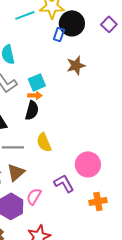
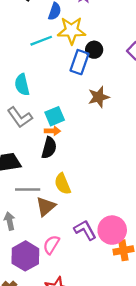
black circle: (72, 23) -> (94, 50), size x0.6
blue rectangle: (59, 34) -> (79, 62), size x1.5
pink circle: (88, 164) -> (112, 230), moved
brown triangle: (16, 172) -> (46, 206), moved

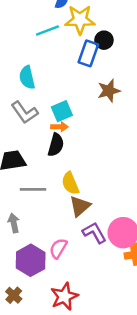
brown triangle: (46, 206) -> (80, 206), moved

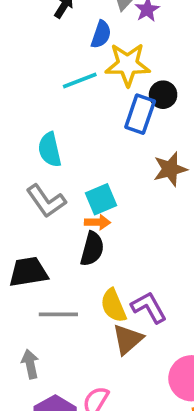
purple L-shape: (94, 233) -> (149, 307), moved

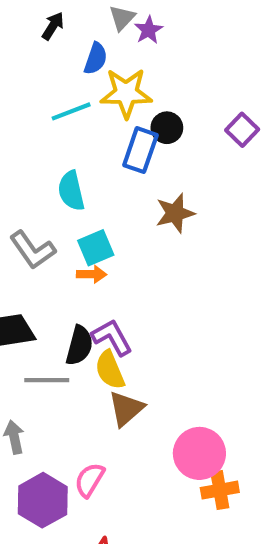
cyan semicircle: (50, 150) -> (71, 191), moved
black semicircle: (92, 249) -> (79, 346), moved
purple L-shape: (149, 307) -> (112, 337), moved

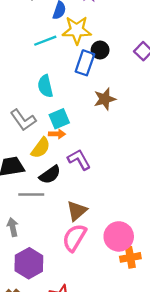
purple L-shape: (112, 337) -> (79, 160), moved
black semicircle: (79, 346) -> (50, 175), turned 40
yellow semicircle: (110, 370) -> (41, 148), moved, turned -120
pink semicircle: (90, 480) -> (74, 238), moved, size x1.4

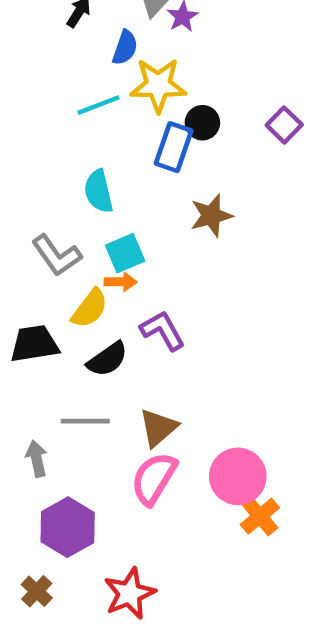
gray line: (31, 194) -> (85, 421), moved
orange cross: (130, 257) -> (260, 516), turned -30

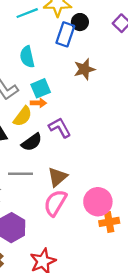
orange cross: (260, 516) -> (109, 222), turned 30

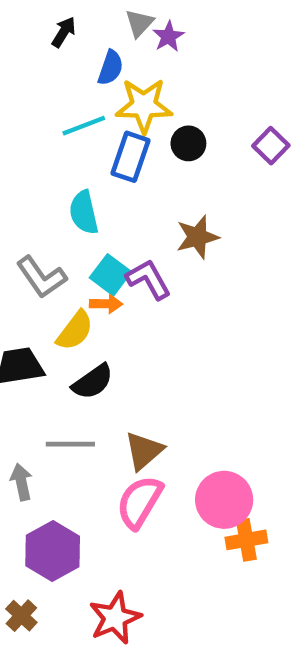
blue rectangle: (65, 34) -> (131, 157), moved
cyan square: (41, 88) -> (110, 275), turned -30
purple L-shape: (60, 128) -> (148, 279), moved

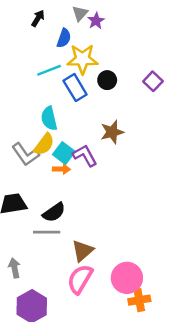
blue rectangle: (131, 157) -> (75, 88), turned -50
yellow semicircle: (75, 331) -> (44, 144), moved
gray line: (70, 444) -> (47, 232), moved

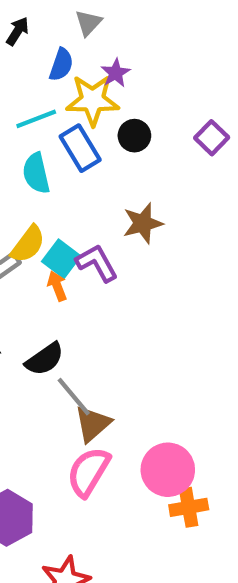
purple star: (96, 21) -> (116, 73), moved
cyan semicircle: (49, 118) -> (36, 173), moved
orange arrow: (61, 169) -> (57, 286), turned -112
gray line: (47, 232) -> (74, 397), moved, turned 50

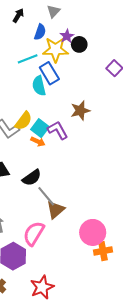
black circle: (134, 136) -> (79, 44), moved
cyan semicircle: (36, 173) -> (39, 86), moved
orange arrow: (57, 286) -> (38, 142), turned 136
pink semicircle: (88, 472) -> (34, 233), moved

